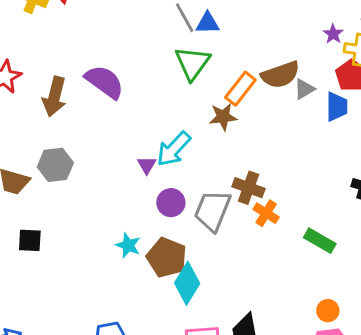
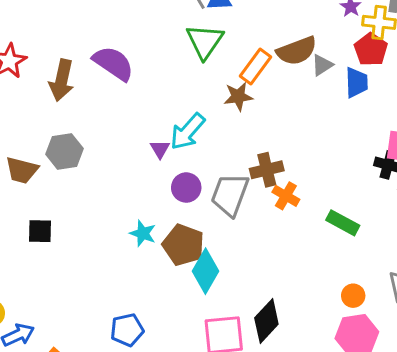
brown cross: (249, 188) -> (267, 170), turned -32

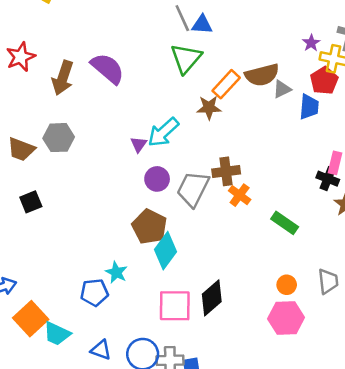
black square: (40, 231) -> (31, 202), turned -30
cyan star: (143, 233) -> (116, 272), moved

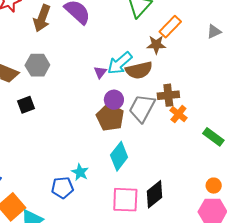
brown semicircle: (262, 75) -> (139, 70), moved
black square: (31, 202) -> (26, 105), moved
brown pentagon: (149, 227) -> (110, 117), moved

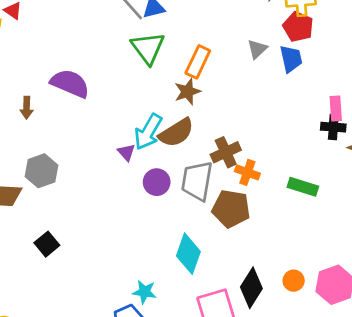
brown arrow: (42, 18) -> (27, 108), size x0.6
black square: (26, 105) -> (47, 244), moved
brown pentagon: (110, 117) -> (231, 209), moved
orange circle: (214, 186) -> (294, 281), moved

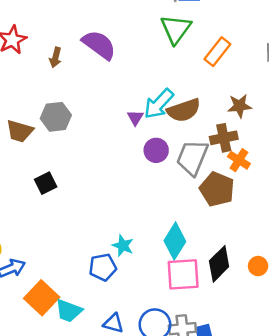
brown star: (187, 92) -> (239, 106), moved
cyan diamond: (188, 254) -> (175, 241), moved

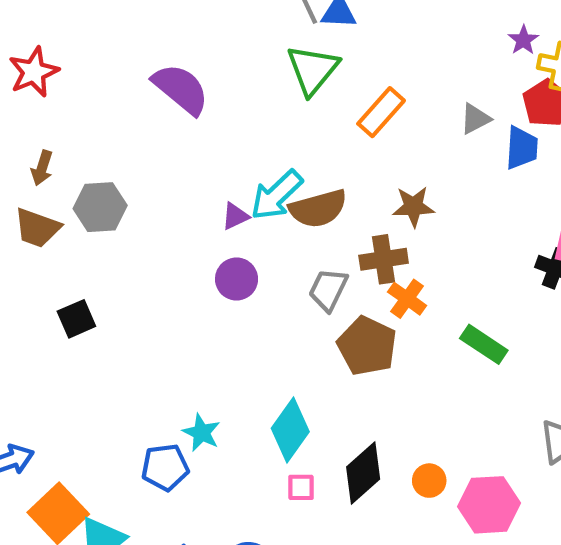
brown arrow: (55, 57) -> (42, 168), moved
purple triangle: (135, 118) -> (235, 216), turned 30
purple circle: (156, 150) -> (237, 279), moved
gray trapezoid: (192, 157) -> (328, 290), size x0.7
pink square: (183, 274) -> (301, 487), size x0.5

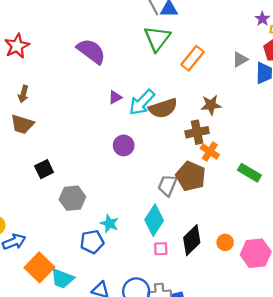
gray hexagon: (100, 207) -> (72, 198), moved
purple triangle: (235, 216) -> (115, 97), moved
gray trapezoid: (328, 290) -> (167, 185), moved

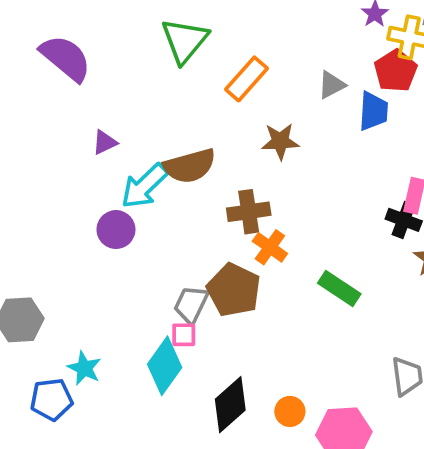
cyan arrow: (142, 102) -> (144, 186), moved
brown star: (211, 105) -> (280, 141), moved
pink square: (161, 249) -> (184, 335), moved

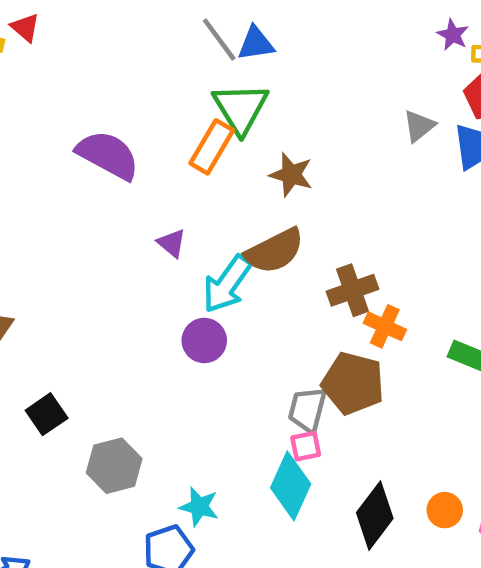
orange rectangle: (246, 79) -> (212, 147), moved
brown star: (280, 141) -> (291, 175), moved, turned 30
purple triangle: (105, 142) -> (172, 243), turned -44

